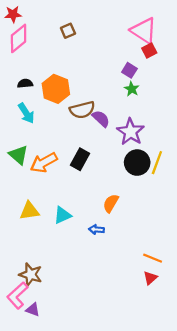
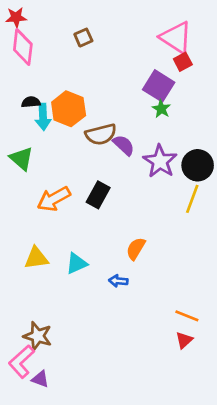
pink diamond: (19, 38) -> (23, 47), turned -44
purple square: (129, 70) -> (159, 86), size x1.6
cyan arrow: (26, 113) -> (43, 117), moved, turned 30
green triangle: (19, 155) -> (22, 159), moved
black circle: (137, 163) -> (198, 165), moved

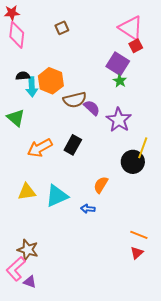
black circle: (198, 165) -> (133, 162), moved
cyan triangle: (77, 263) -> (57, 196), size x1.4

